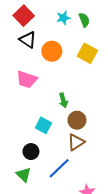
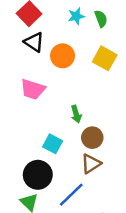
black circle: (31, 152) -> (38, 175), size x1.5

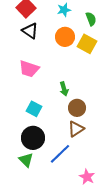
green semicircle: (101, 19) -> (91, 19), moved
orange circle: (63, 56) -> (65, 37), moved
cyan square: (53, 144) -> (34, 109), moved

